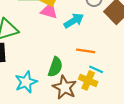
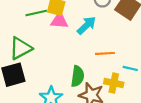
cyan line: (96, 69) -> (130, 68), moved

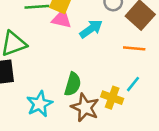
orange line: (105, 53) -> (134, 48), moved
cyan line: (130, 68) -> (133, 84), turned -72

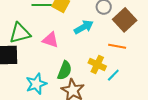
pink triangle: (62, 19) -> (50, 40), moved
yellow cross: (112, 98) -> (97, 65), moved

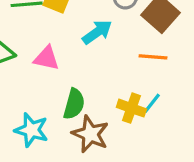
yellow cross: (97, 65) -> (131, 108), moved
cyan star: (36, 84) -> (31, 130), turned -30

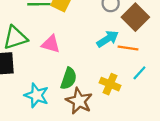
cyan arrow: (97, 32) -> (108, 39), moved
cyan line: (152, 103) -> (139, 73), moved

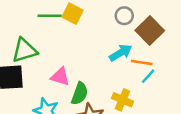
pink triangle: (51, 44) -> (60, 77), moved
cyan line: (139, 73) -> (148, 76), moved

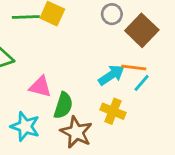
cyan arrow: (121, 53) -> (111, 75), moved

